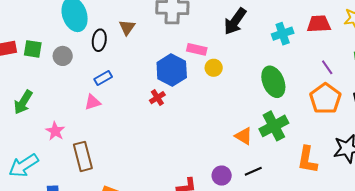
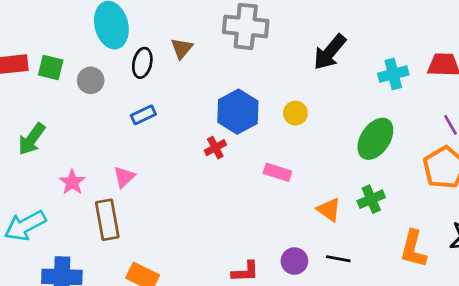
pink rectangle: (197, 49) -> (277, 172), moved
green ellipse: (273, 82) -> (375, 139), turned 52
pink triangle: (92, 102) -> (124, 177), moved, turned -30
green cross: (274, 126) -> (371, 199), size x0.7
black line: (253, 171) -> (338, 259), turned 30

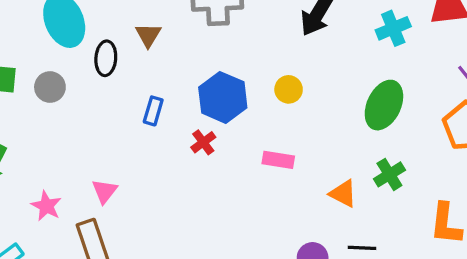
blue rectangle: (143, 115) -> (153, 111), moved, turned -40

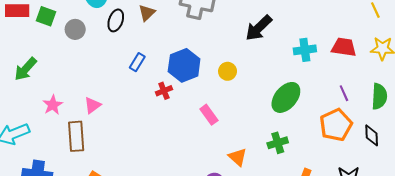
pink rectangle: (278, 160) -> (209, 115), turned 30
orange triangle: (343, 194) -> (238, 157), moved

